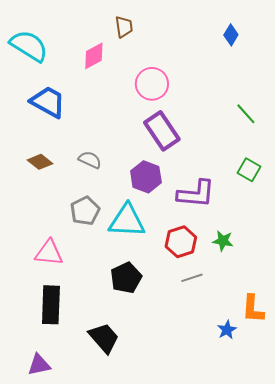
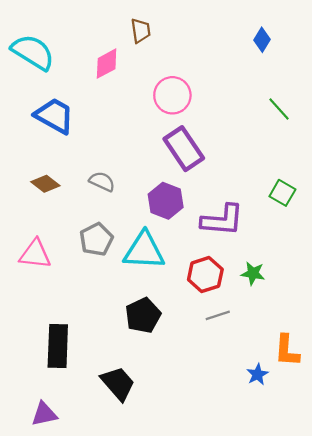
green line: (246, 114) -> (279, 109), moved
pink triangle: (49, 253) -> (35, 254), moved

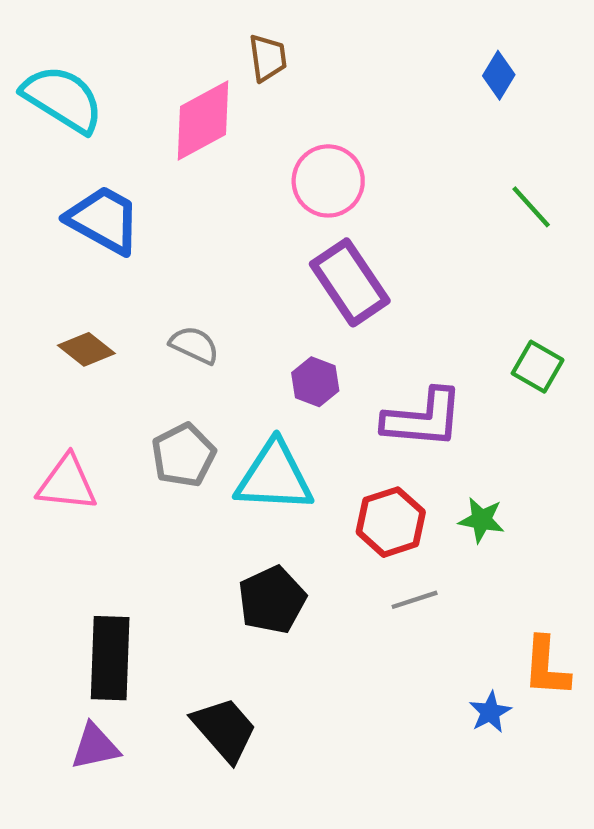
pink diamond: (107, 64) -> (203, 121), size x1.4
purple hexagon: (166, 201) -> (315, 382), size x0.7
purple triangle: (44, 414) -> (95, 747), moved

